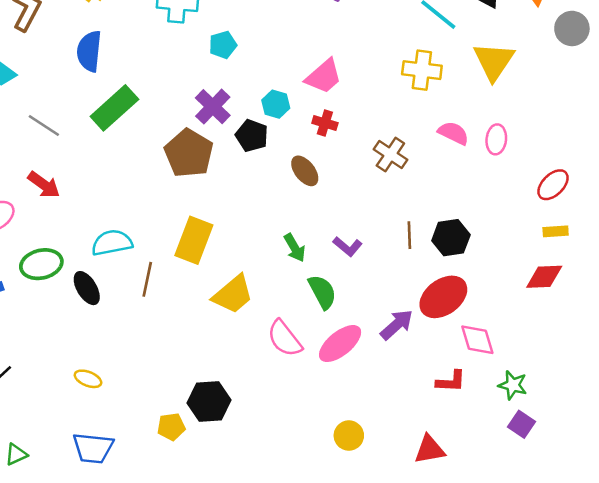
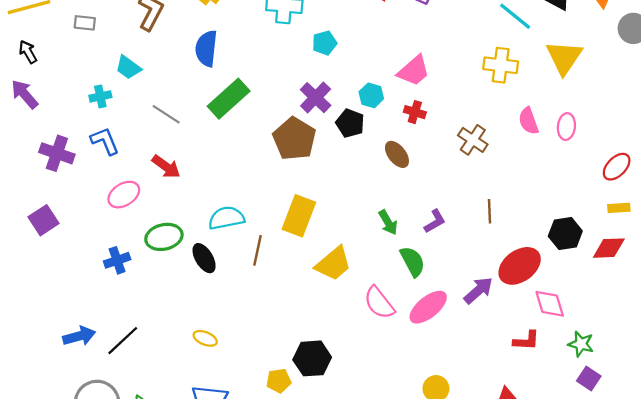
pink semicircle: (453, 133) -> (529, 121), turned -136
black hexagon: (451, 238) -> (565, 234), moved
purple L-shape: (348, 246) -> (435, 221), turned -70

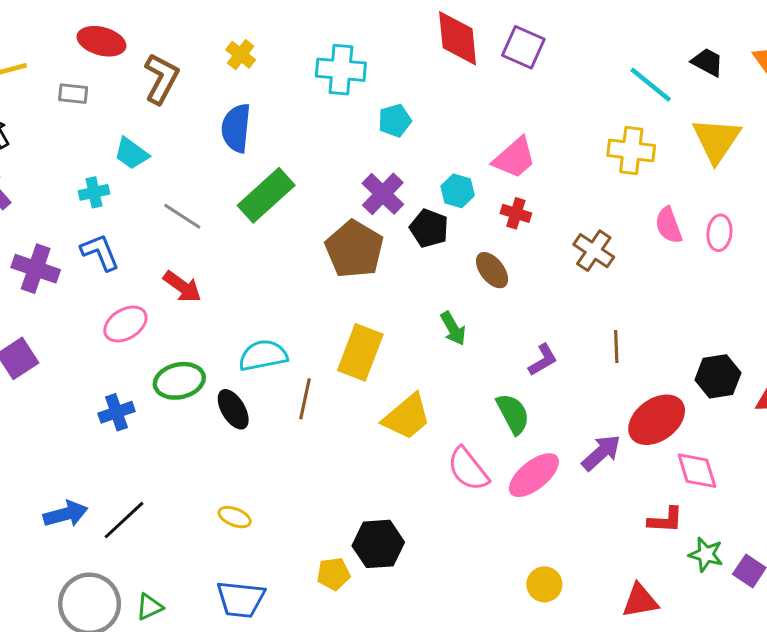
green arrow: (388, 222) -> (453, 328), moved
green star: (581, 344) -> (706, 554), moved

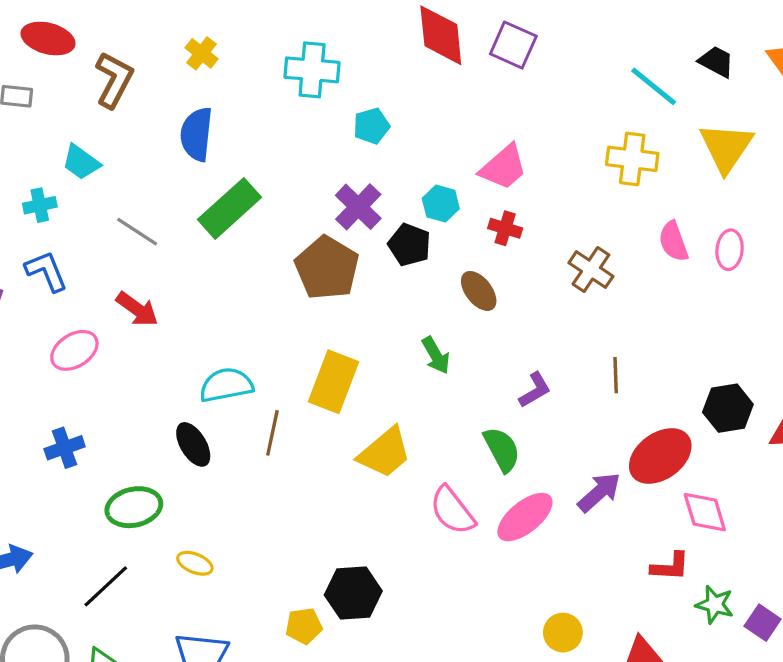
green ellipse: (179, 381) -> (134, 507), moved
black line: (124, 520) -> (106, 586), moved
yellow circle: (544, 584) -> (563, 633), moved

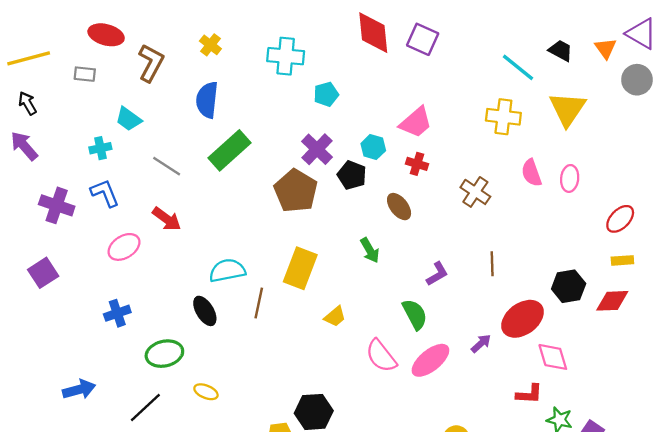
yellow trapezoid: (385, 453) -> (335, 317), size x0.6
purple arrow: (599, 492) -> (481, 343), size x0.7

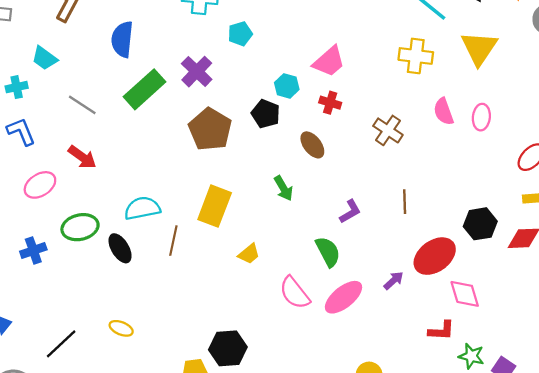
purple cross: (317, 149) -> (197, 72), moved
green ellipse: (164, 354) -> (80, 227), moved

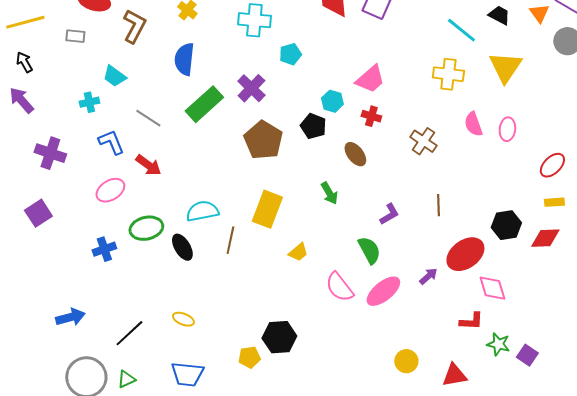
blue L-shape: (21, 132) -> (111, 142), moved

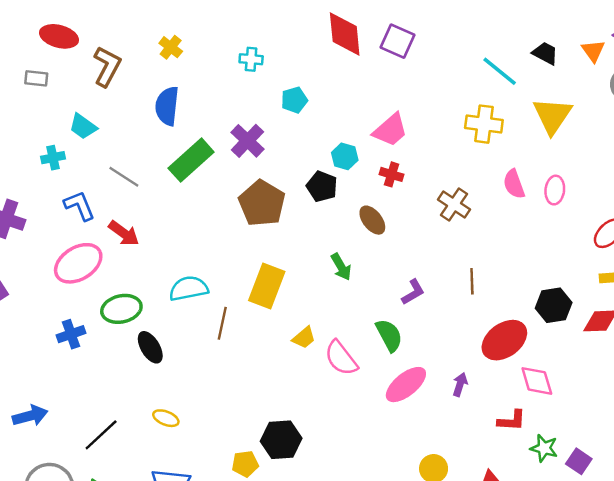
cyan cross: (254, 20) -> (251, 59), size x0.6
pink ellipse: (110, 190) -> (78, 263), size x1.4
black ellipse: (182, 247) -> (150, 347), moved
purple arrow: (428, 276) -> (460, 385), moved, turned -30
pink semicircle: (339, 287) -> (341, 358), moved

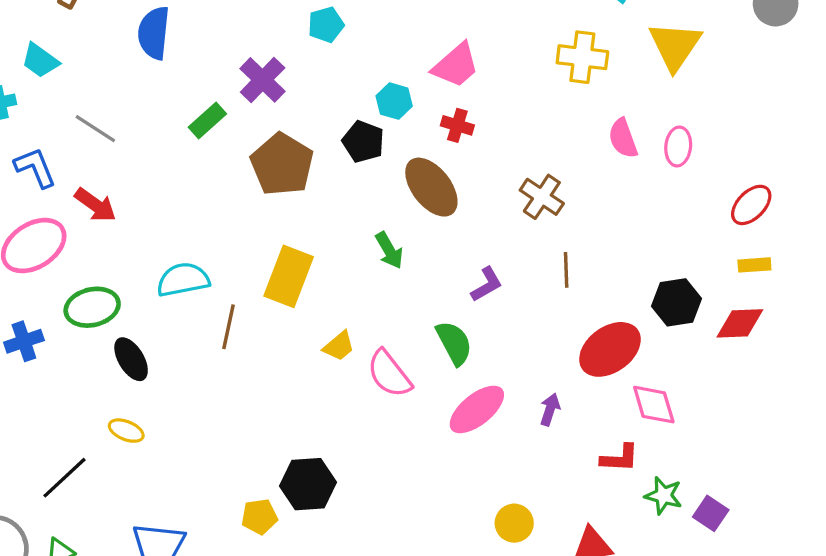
green rectangle: (191, 160) -> (207, 121), moved, size x0.6
brown cross: (454, 204) -> (542, 197), moved
brown ellipse: (372, 220) -> (431, 187), size x1.5
yellow ellipse: (166, 418) -> (126, 431), moved

